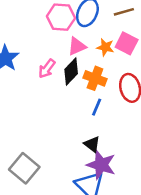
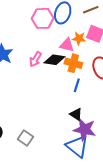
pink triangle: (77, 46) -> (67, 45), moved, turned 42
black diamond: (71, 72) -> (54, 60), turned 60
gray square: (24, 168) -> (25, 138), size x0.7

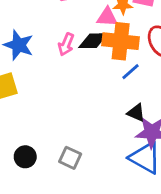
orange cross: (73, 63) -> (121, 41), size x1.4
blue line: (77, 85) -> (131, 72), turned 40

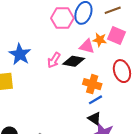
orange cross: (121, 41) -> (92, 84), moved, size x0.7
blue line: (131, 72) -> (96, 100), moved

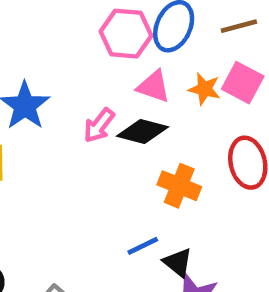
pink triangle: (87, 46) -> (154, 86), moved
blue line: (96, 100) -> (143, 246), moved

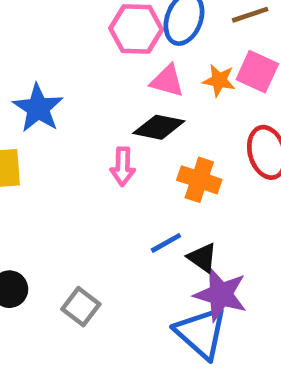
pink arrow: (99, 125) -> (123, 167), moved, turned -33

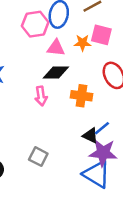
blue line: (166, 243) -> (102, 128), moved
gray square: (81, 307) -> (38, 157), moved

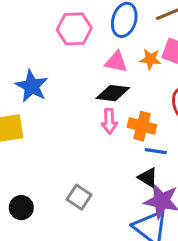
pink hexagon: (35, 24) -> (74, 29), moved
pink arrow: (41, 96) -> (109, 121), moved
blue line: (102, 128) -> (156, 151), moved, turned 42

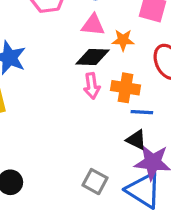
orange star: (150, 59) -> (123, 40), moved
gray square: (79, 197) -> (95, 182), moved

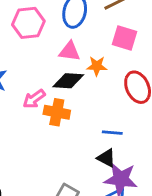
pink arrow: (92, 86) -> (34, 99), moved, turned 60
orange cross: (125, 88) -> (57, 112), moved

